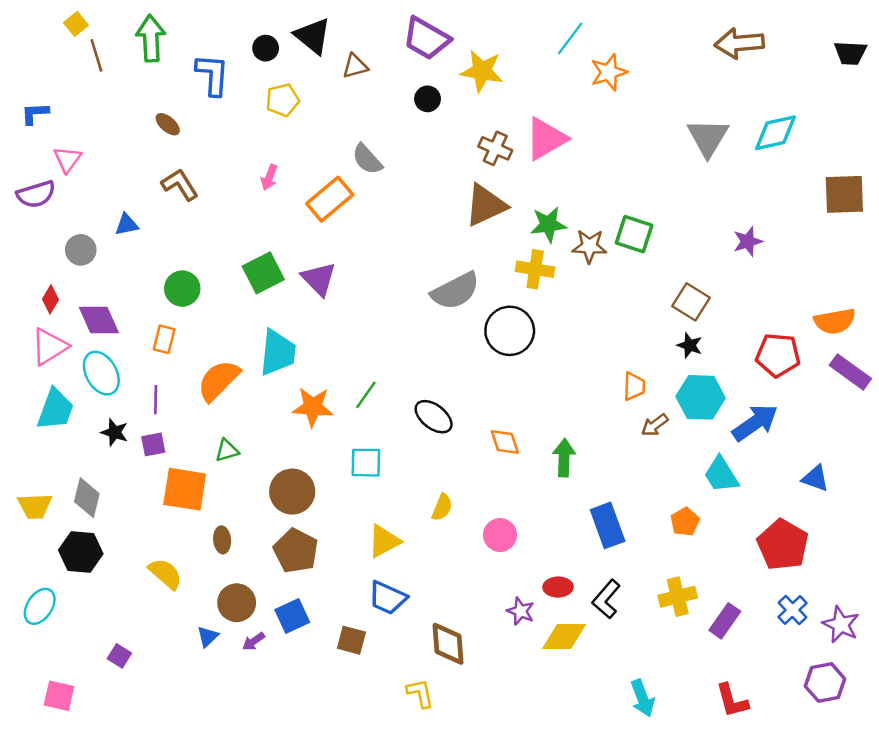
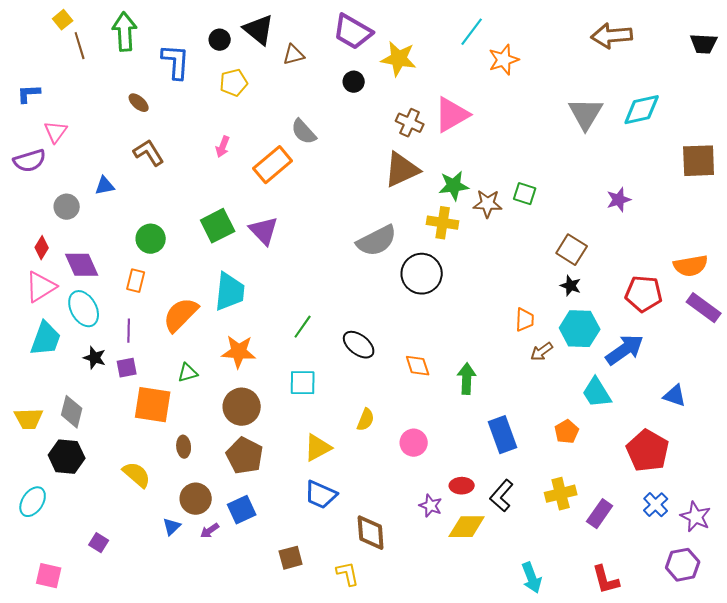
green square: (634, 234) -> (525, 194), size x0.7
orange star: (313, 407) -> (239, 352), moved
brown square: (351, 640) -> (291, 558), moved, turned -30

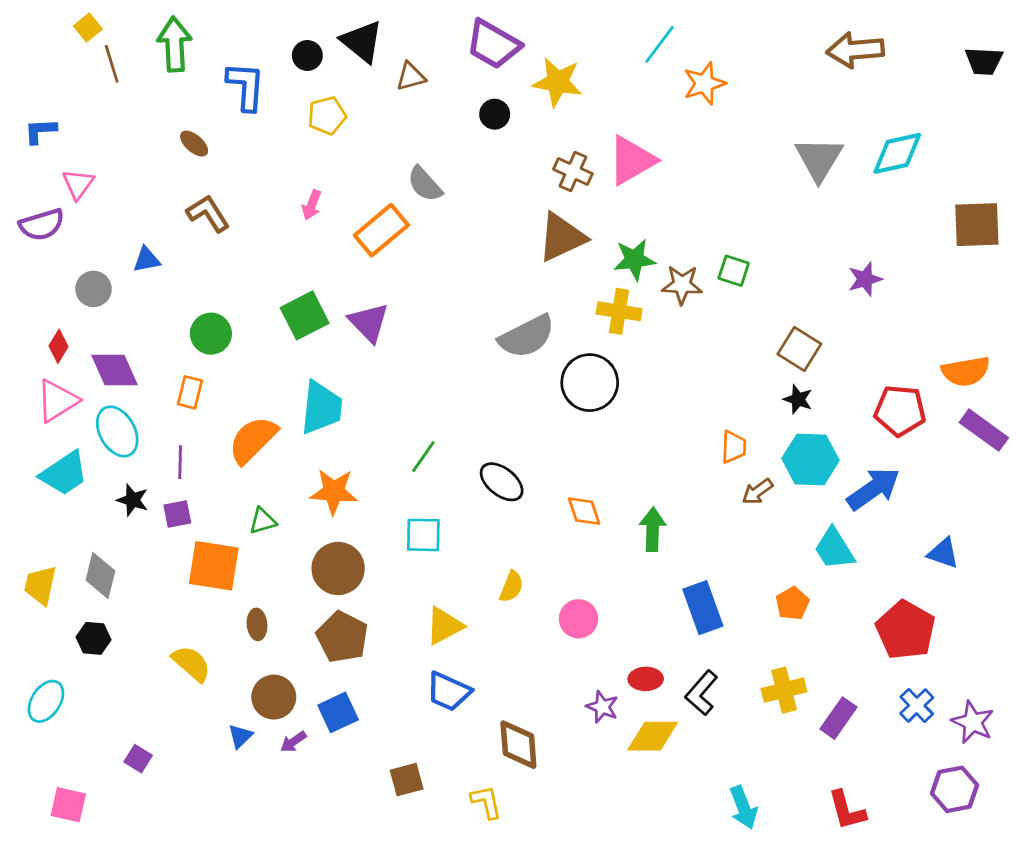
cyan trapezoid: (46, 339) -> (64, 473), turned 36
yellow trapezoid: (29, 419) -> (40, 585), turned 104
black hexagon: (67, 457) -> (93, 638), size x0.7

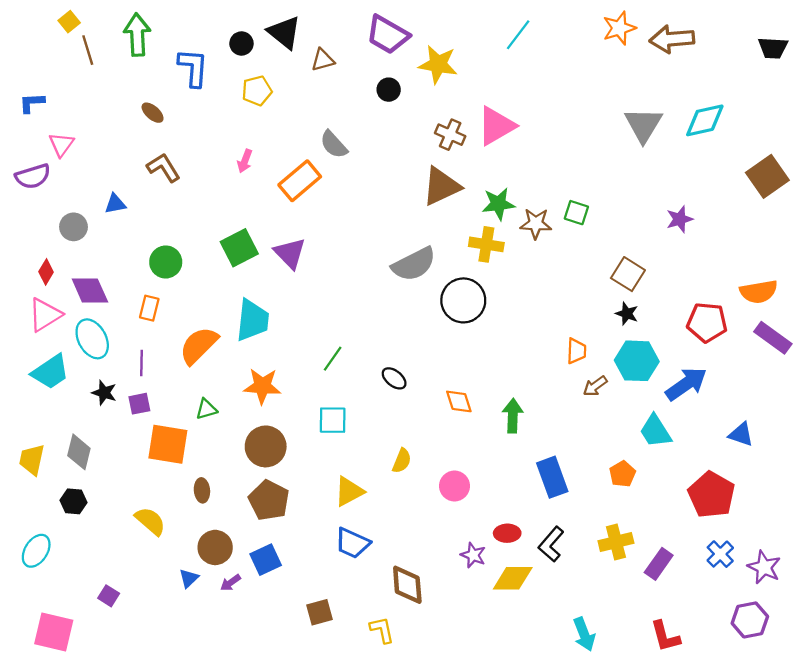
orange star: (704, 83) -> (619, 28), moved
brown square: (977, 225) -> (767, 176), turned -33
black ellipse: (502, 482) -> (394, 378), size x0.7
pink square: (68, 805) -> (54, 632), size x1.4

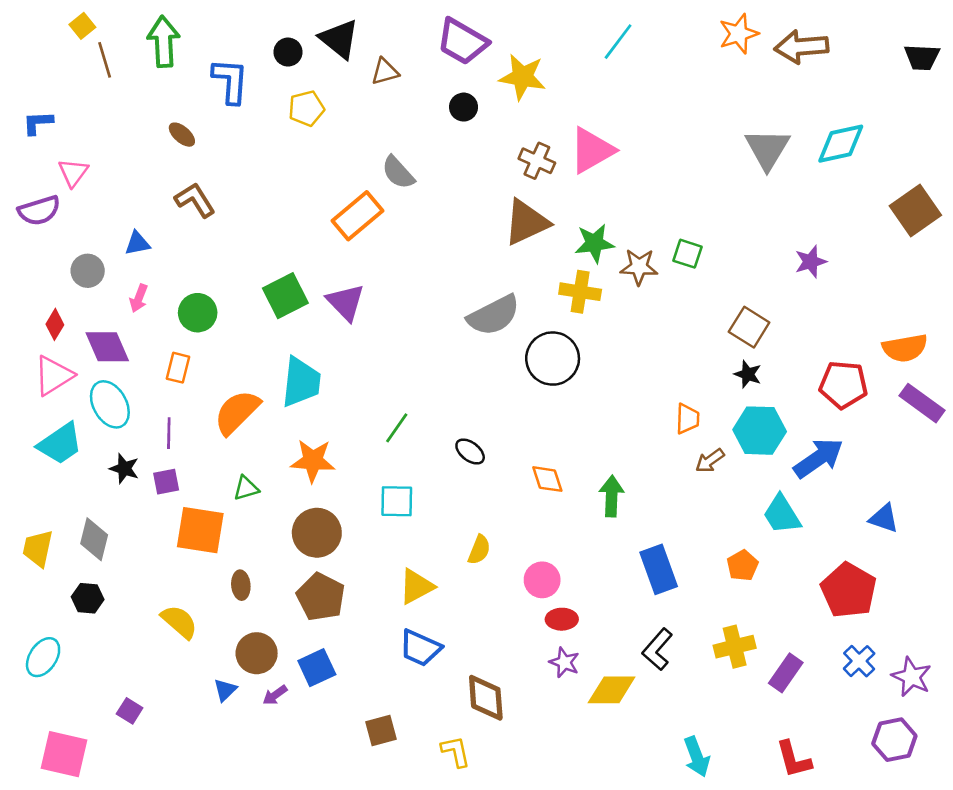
pink arrow: (245, 161) -> (139, 298), moved
red ellipse: (507, 533) -> (562, 619), moved

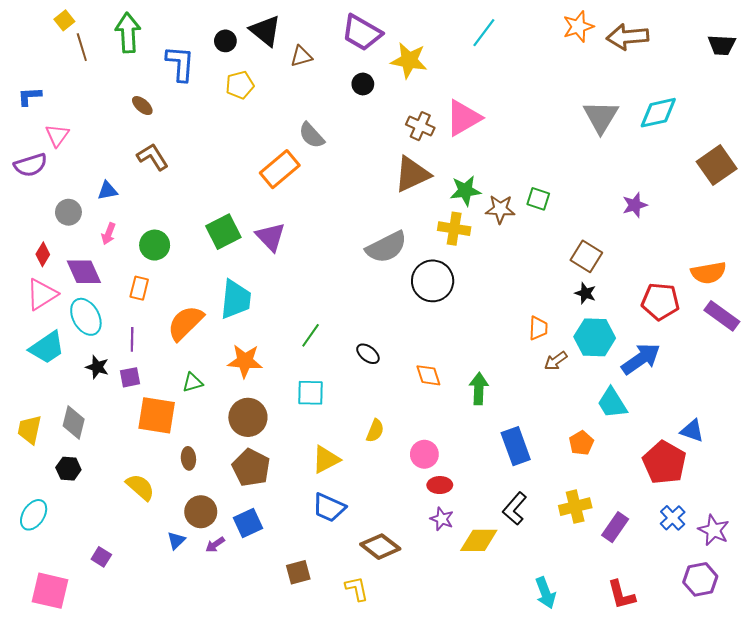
blue triangle: (884, 518) -> (692, 431), moved
brown diamond: (486, 698) -> (380, 547), turned -48

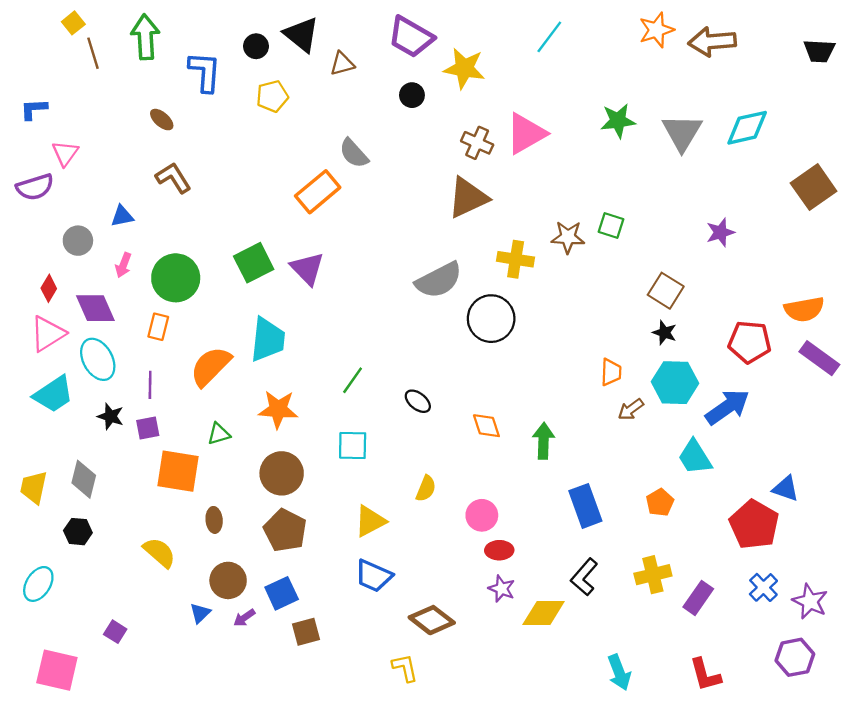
green star: (465, 191) -> (618, 121), moved
green circle: (155, 245) -> (176, 278), size x1.4
brown square: (298, 572) -> (306, 632), moved

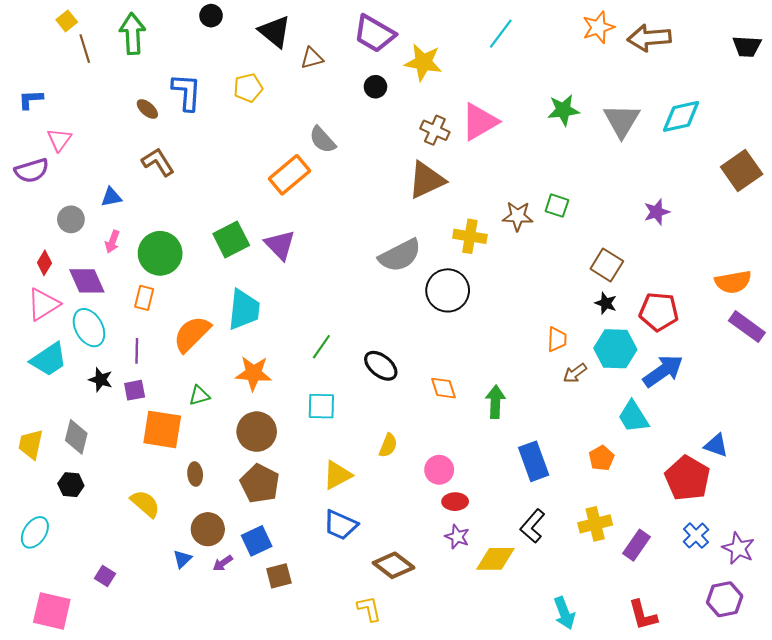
black circle: (256, 46) -> (211, 16), moved
blue L-shape: (205, 72) -> (187, 92), moved
red pentagon: (749, 342) -> (659, 312), moved
black ellipse: (418, 401) -> (381, 366), size x1.4

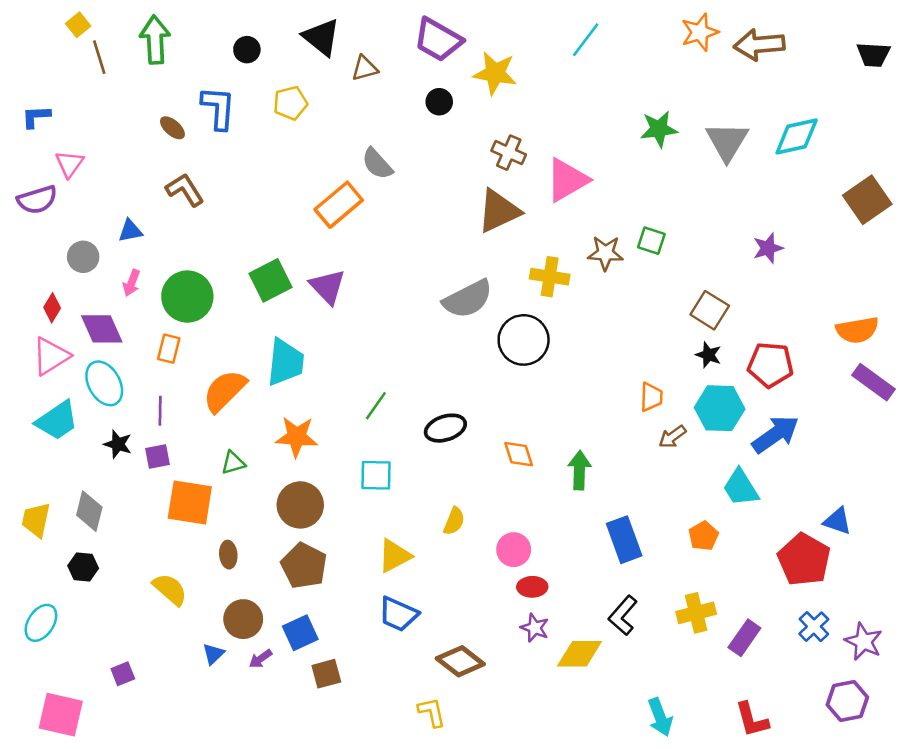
black circle: (211, 16) -> (247, 50), moved
pink triangle: (479, 122) -> (567, 180), moved
black ellipse: (381, 366) -> (445, 428), turned -56
purple square: (105, 576) -> (123, 674), turned 36

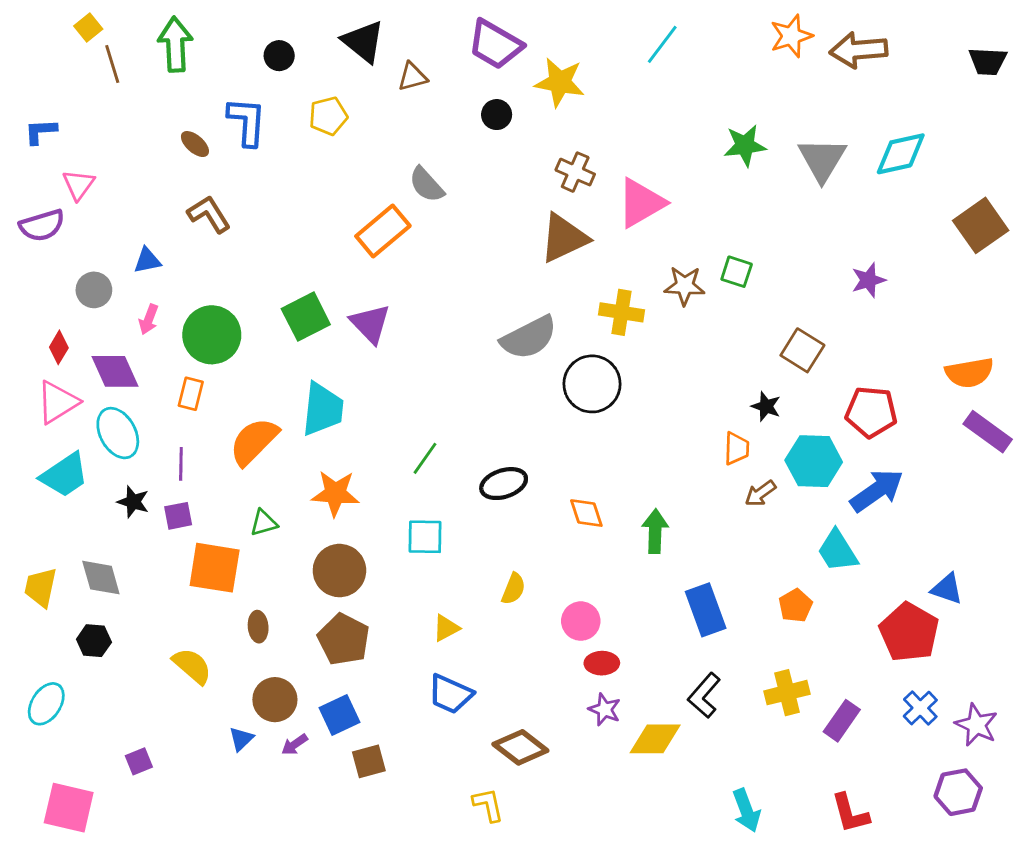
black star: (708, 355) -> (766, 406), moved
gray diamond: (89, 511) -> (101, 578), turned -30
yellow triangle: (395, 556) -> (446, 628), size x0.7

